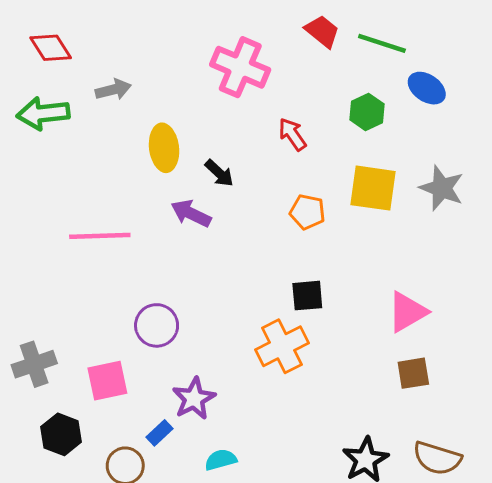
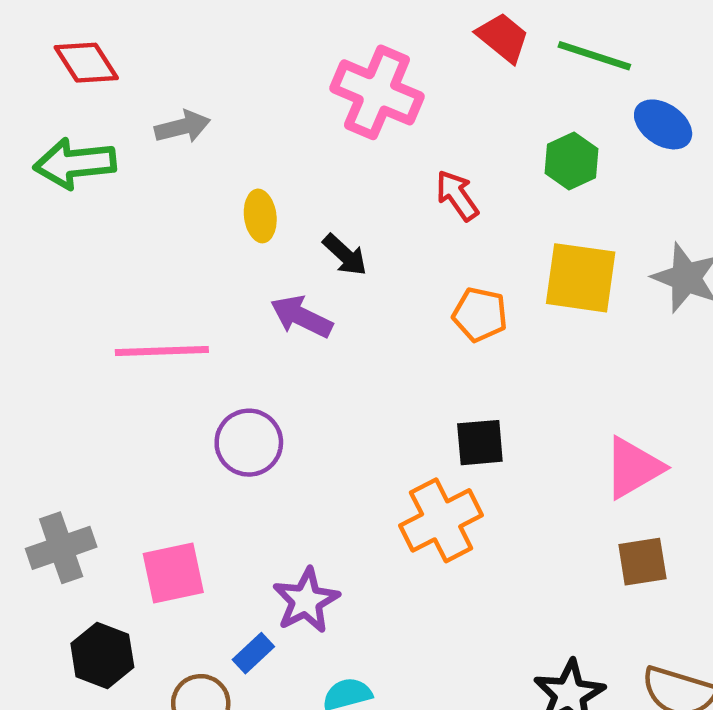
yellow ellipse: (164, 148) -> (260, 216), size x0.7
purple circle: (157, 325) -> (249, 443), moved

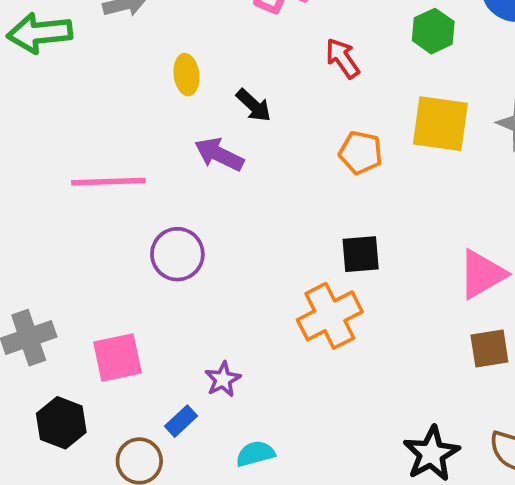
purple star: (306, 600) -> (223, 379), size x0.7

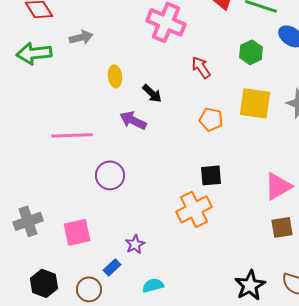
black hexagon: (61, 423) -> (44, 283), moved

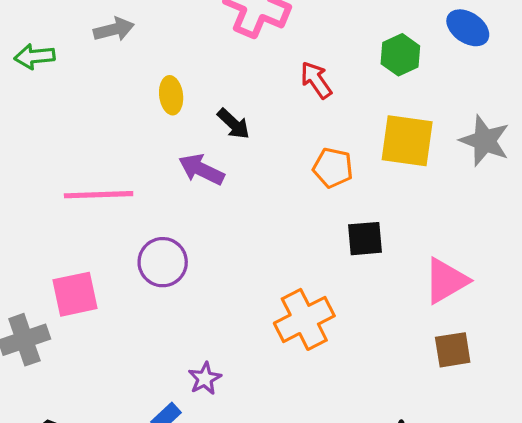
green arrow: (34, 53) -> (35, 56), size x0.7
black square: (211, 175) -> (365, 239), moved
pink square: (77, 232) -> (75, 294), moved

